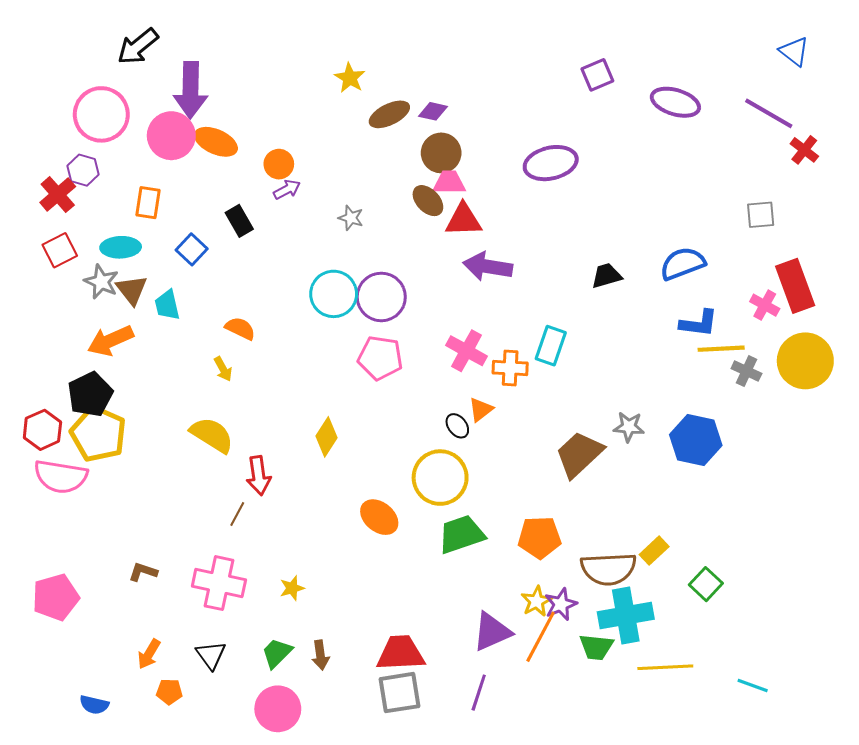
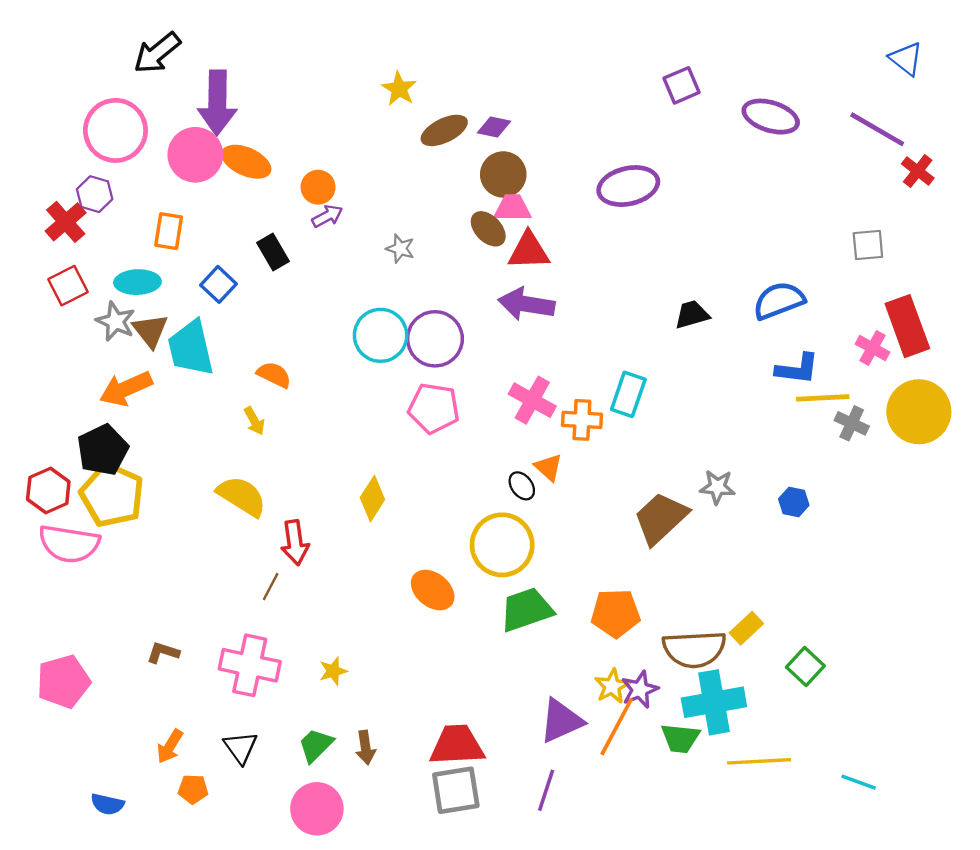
purple arrow: (488, 267) -> (526, 304), moved
cyan trapezoid: (167, 305) -> (191, 348), size x1.6
orange triangle: (481, 410) -> (548, 467), turned -40
blue hexagon: (696, 440) -> (794, 502), size x0.5

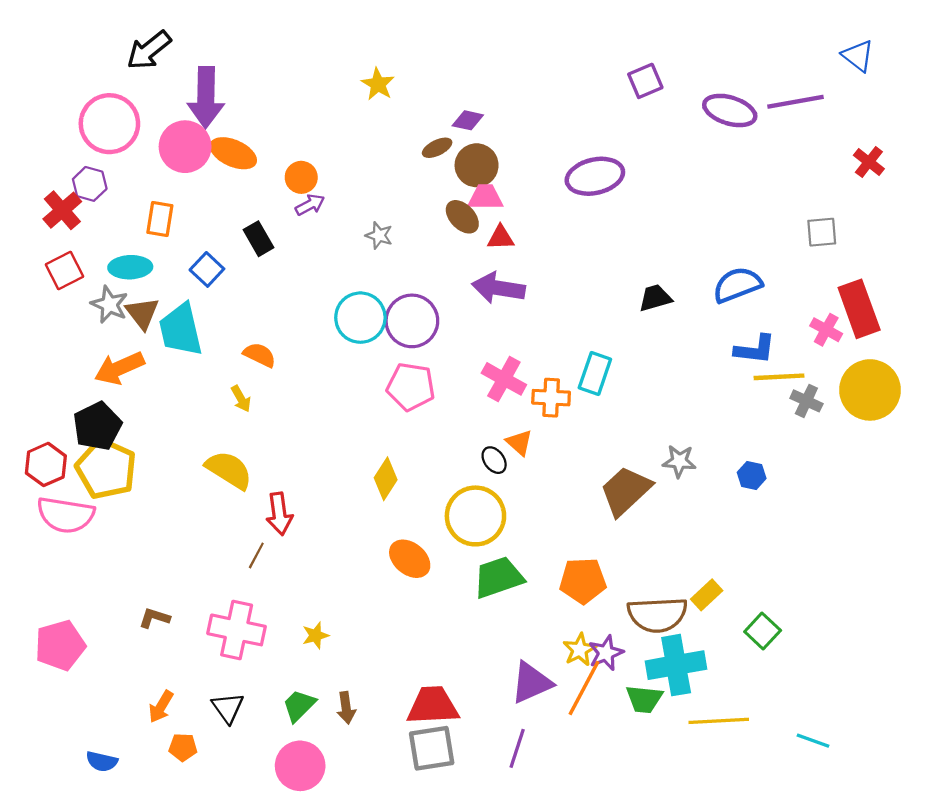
purple line: (877, 129) -> (795, 102), moved, turned -40
brown ellipse: (444, 130) -> (437, 148), moved, size x0.7
red triangle: (529, 251) -> (501, 238), size x0.7
yellow diamond: (372, 499) -> (386, 479), moved

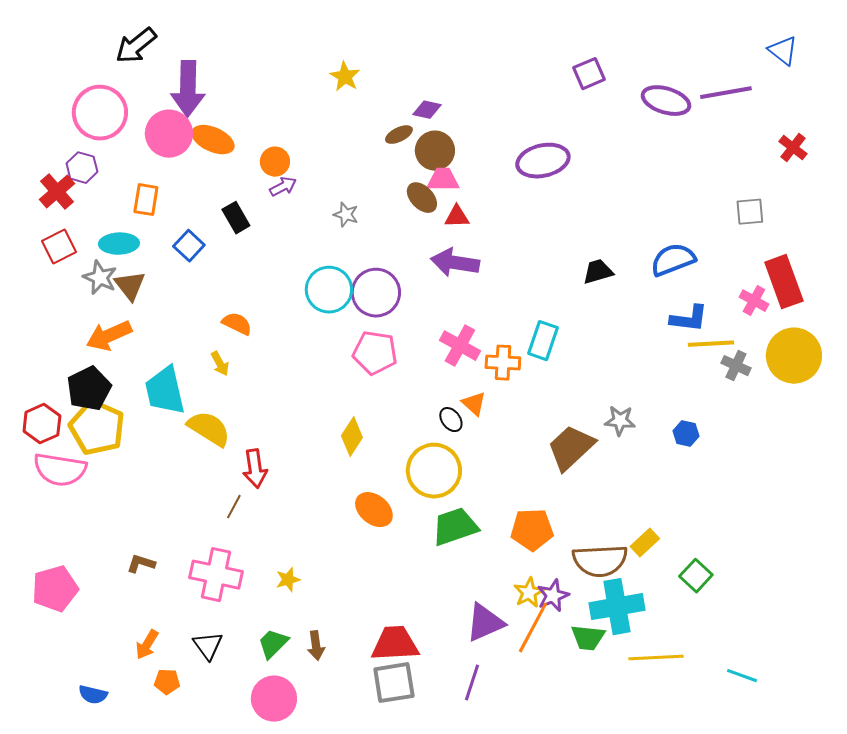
cyan trapezoid: (181, 330) -> (165, 391), moved

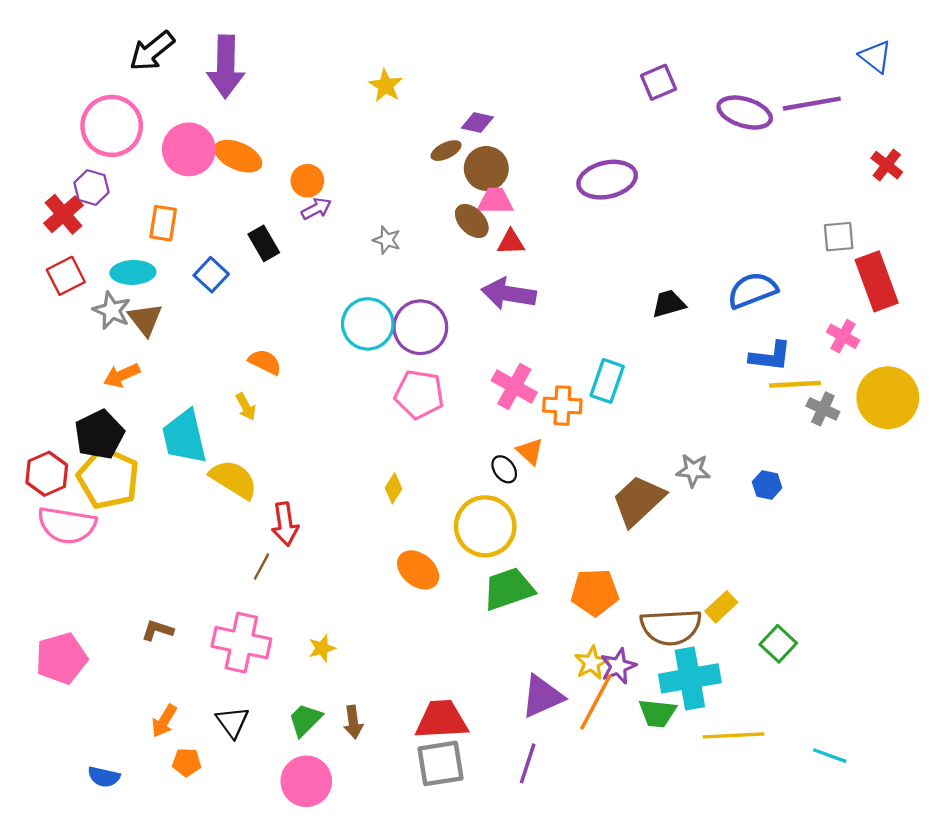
purple arrow: (188, 89) -> (226, 67), moved
red rectangle: (784, 282) -> (877, 281), moved
orange arrow: (109, 336) -> (122, 375), size x0.7
yellow diamond: (352, 437) -> (393, 488), size x0.7

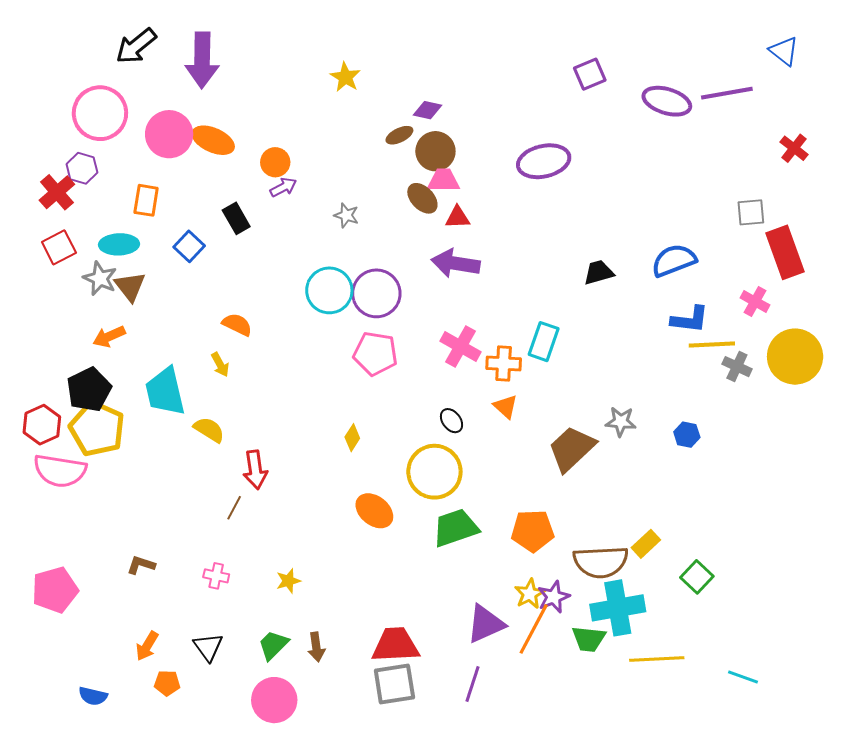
orange triangle: (530, 451) -> (506, 407), moved
yellow semicircle: (234, 479) -> (209, 430), size x0.7
pink cross: (241, 643) -> (216, 576), size x0.5

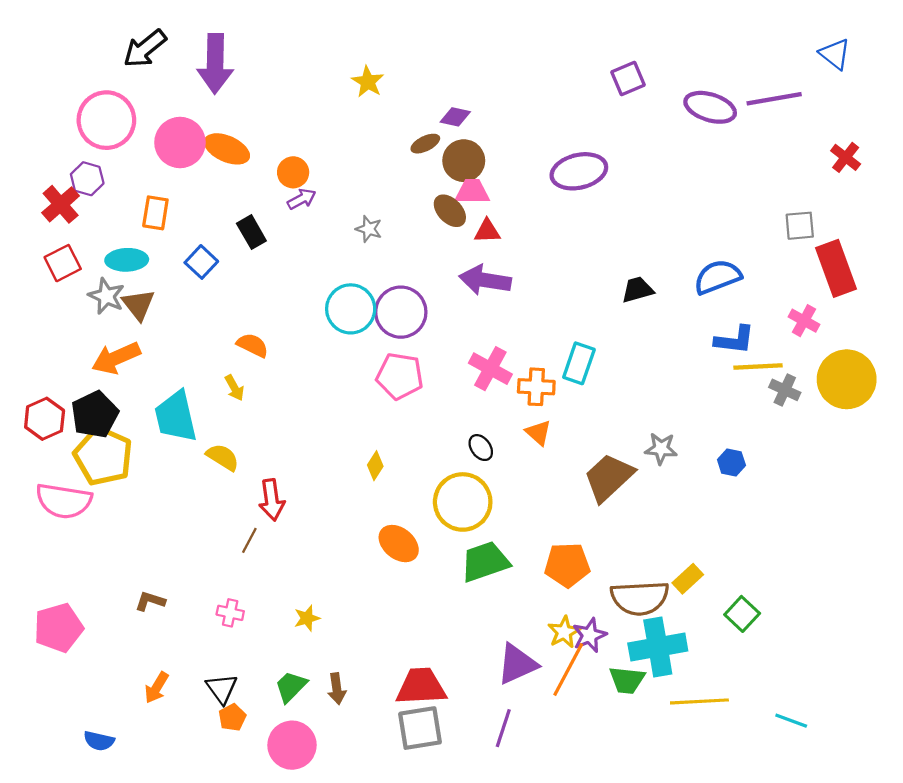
orange arrow: (109, 337) -> (116, 358), size x1.4
red hexagon: (42, 425) -> (45, 419), moved
orange pentagon: (167, 683) -> (232, 717), moved, turned -30

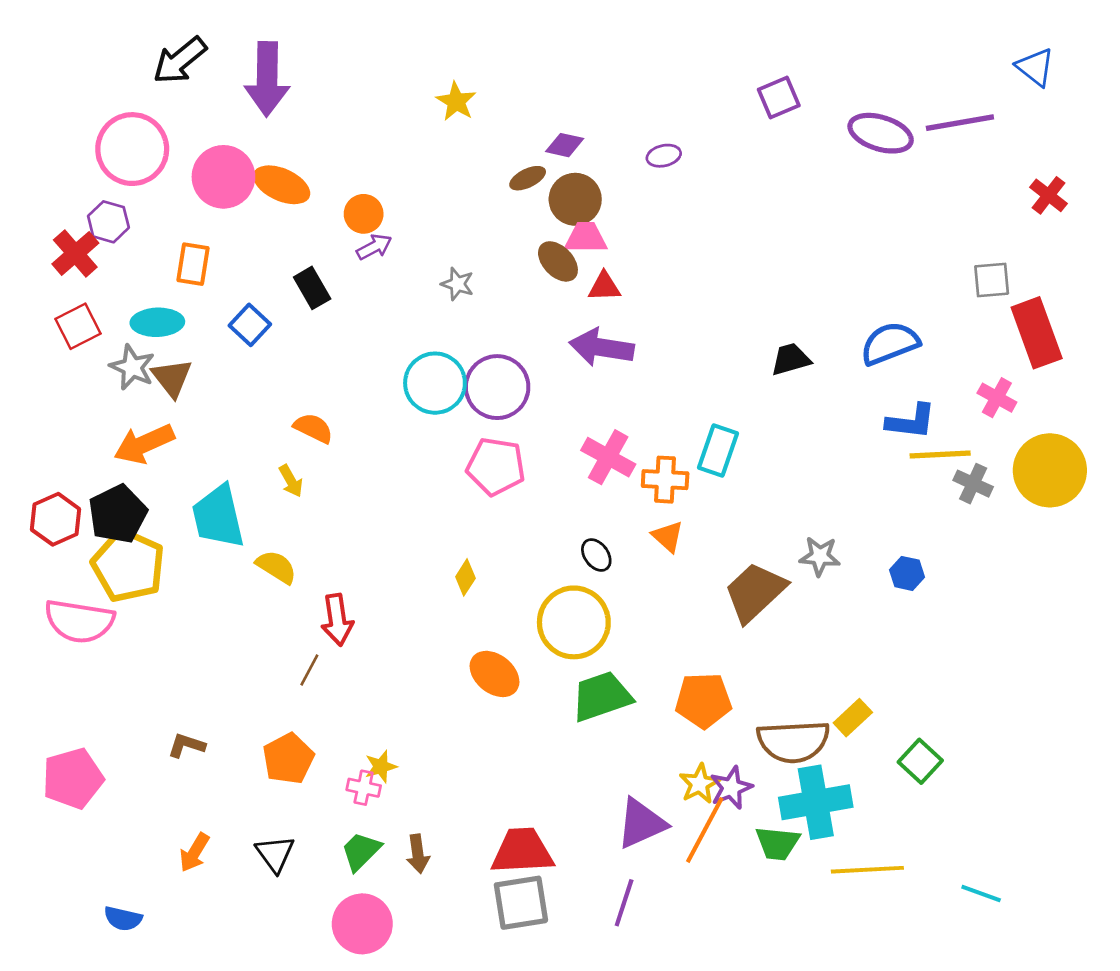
purple ellipse: (579, 171) -> (664, 156), moved, size x0.5
pink cross: (230, 613) -> (364, 788), moved
orange pentagon: (232, 717) -> (288, 759), moved, size x1.5

